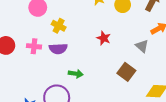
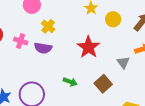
red star: (104, 38) -> (88, 47), size x1.6
green arrow: (76, 74) -> (70, 82), moved

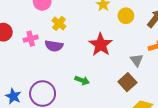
pink cross: (21, 41) -> (31, 39), turned -32
brown square: (103, 84) -> (127, 82), moved

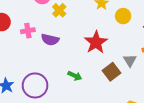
yellow cross: (59, 23) -> (59, 10), moved
brown square: (127, 82) -> (111, 72), moved

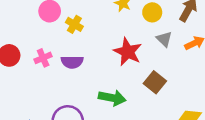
gray triangle: (130, 60) -> (164, 39), moved
green arrow: (75, 76) -> (112, 98), size x1.5

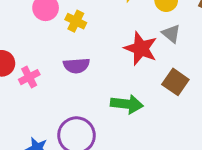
gray triangle: (164, 39) -> (171, 34), moved
pink cross: (43, 58) -> (29, 77), moved

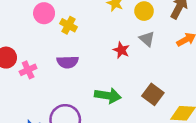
red star: (141, 49) -> (121, 50), size x0.6
brown square: (175, 82) -> (153, 94), moved

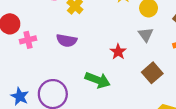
red star: (121, 50) -> (118, 52), moved
brown square: (153, 94) -> (152, 73), moved

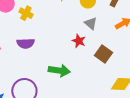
red star: (118, 52) -> (79, 41), moved

